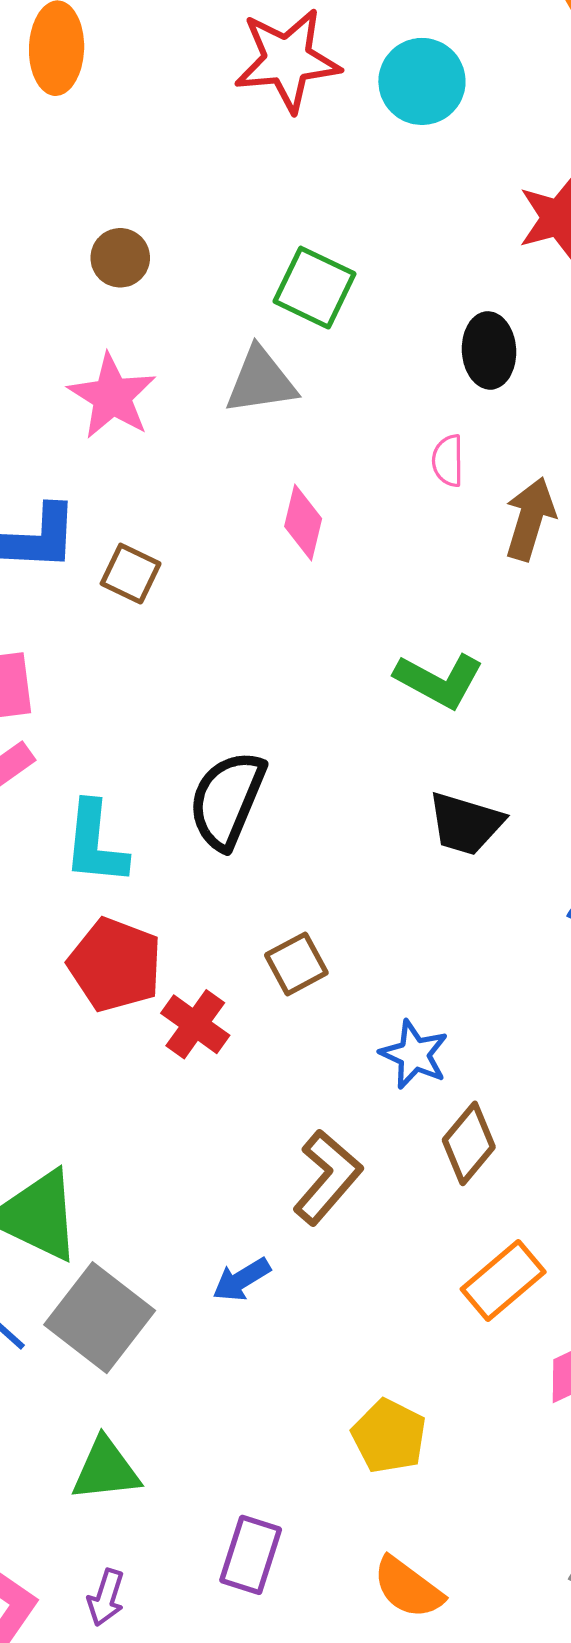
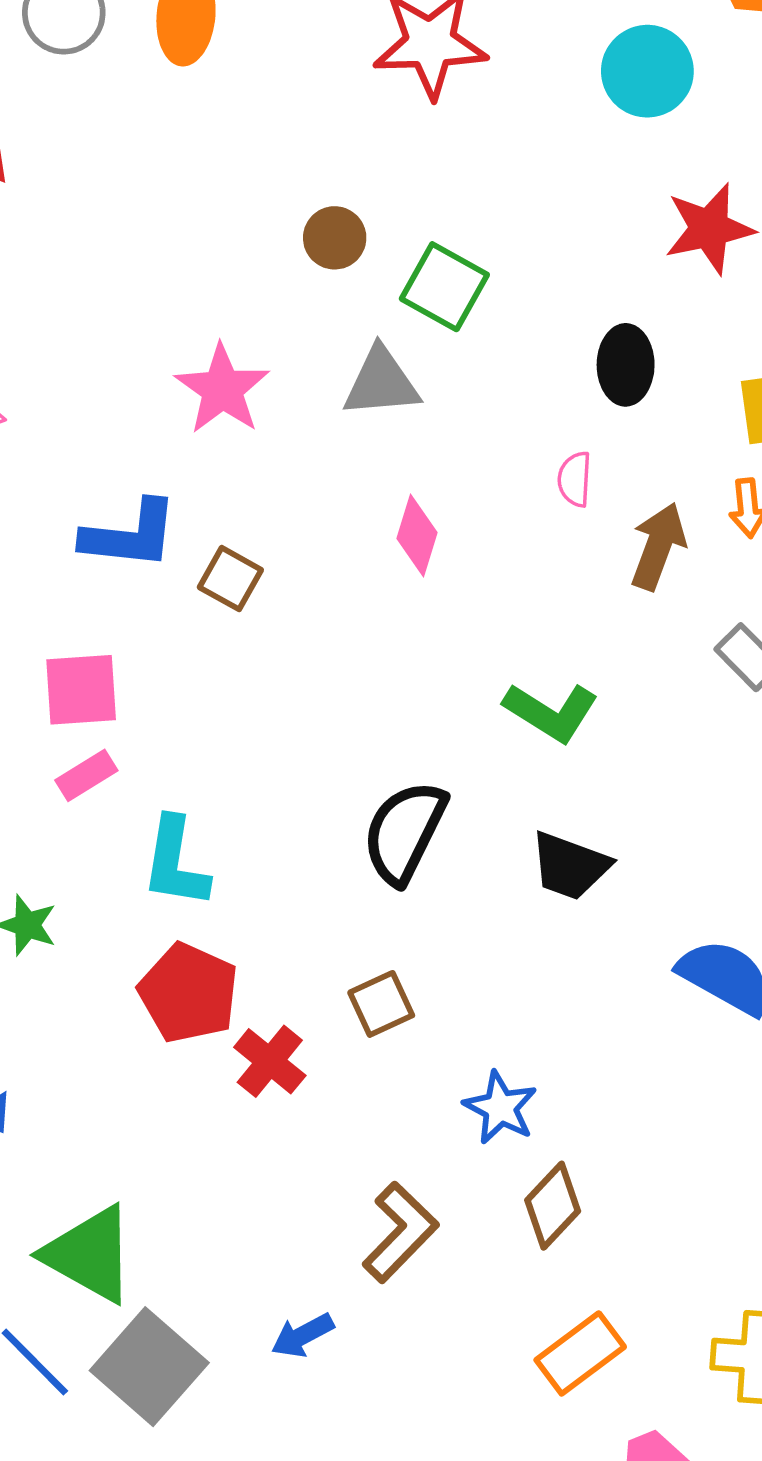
cyan circle: (422, 81) -> (647, 71), moved
brown circle: (120, 258) -> (335, 238), moved
black semicircle: (227, 800) -> (404, 832), moved

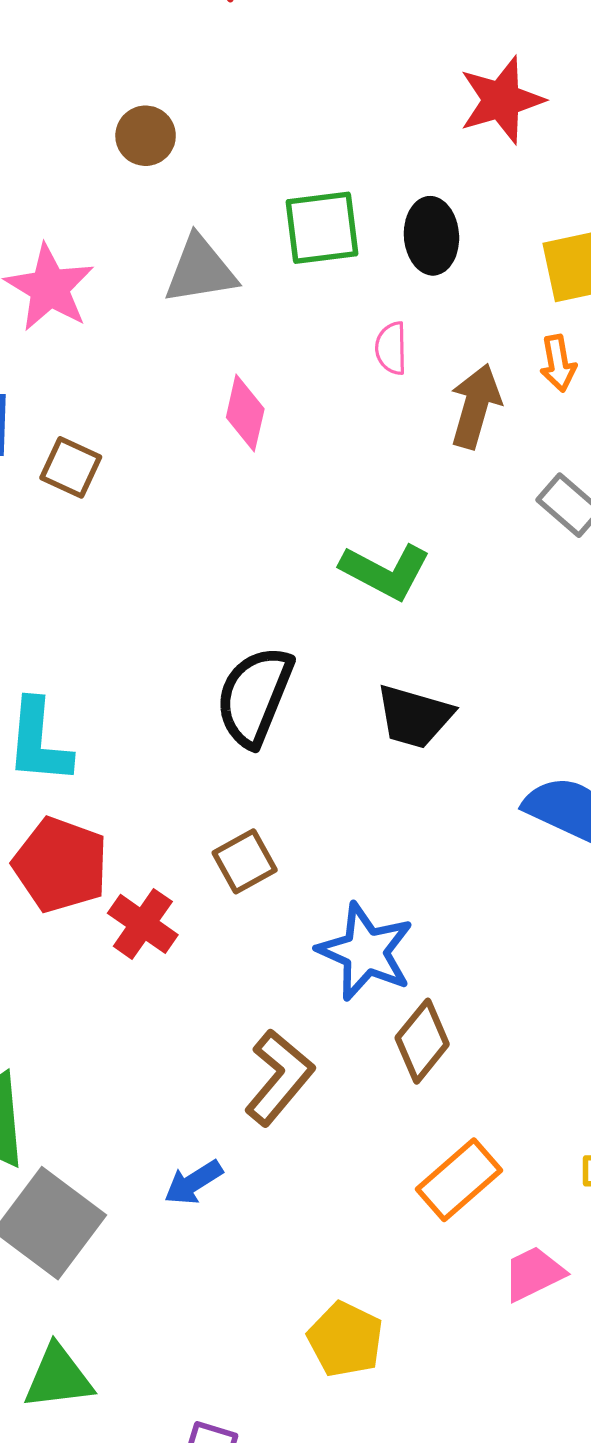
green square: (444, 287) -> (322, 228), moved, turned -32
blue star: (500, 1108) -> (365, 952), size x1.4

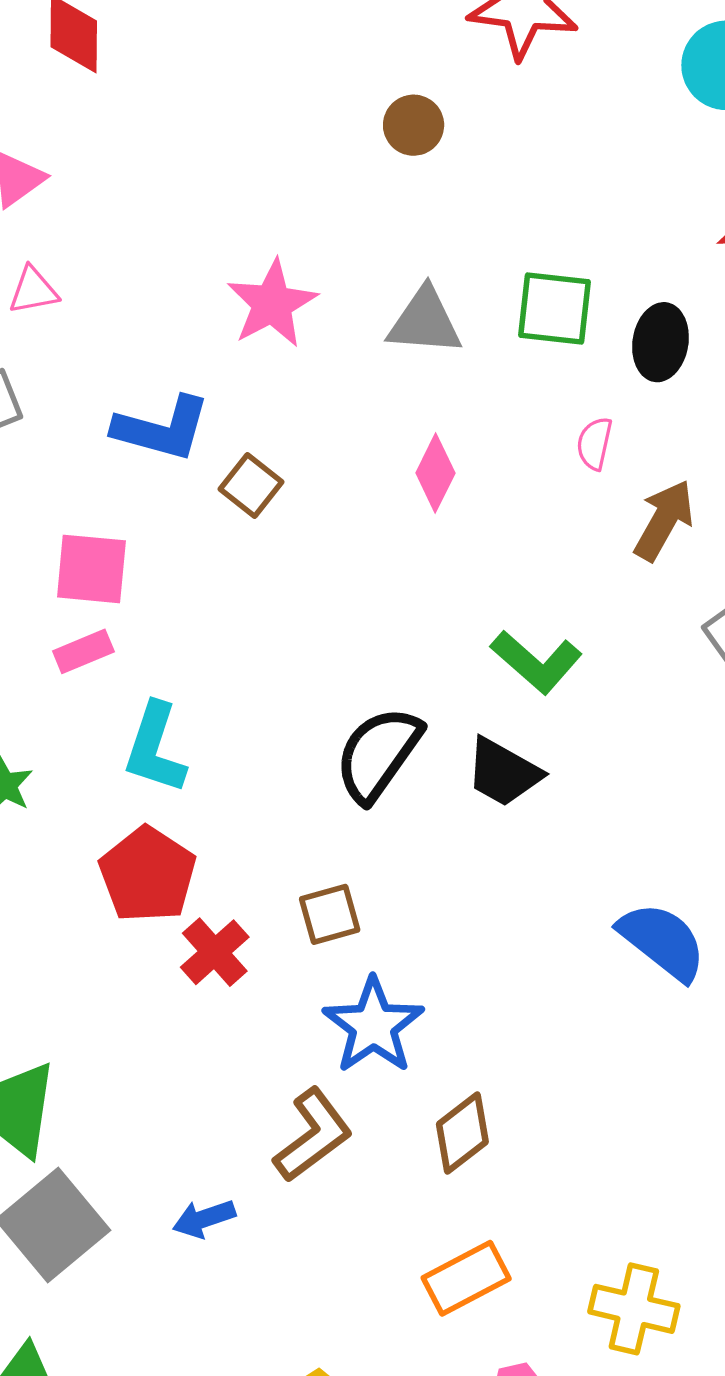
brown circle: (146, 136) -> (414, 125), moved
black trapezoid: (414, 717) -> (503, 772), moved
blue star: (365, 952) -> (373, 1026), moved

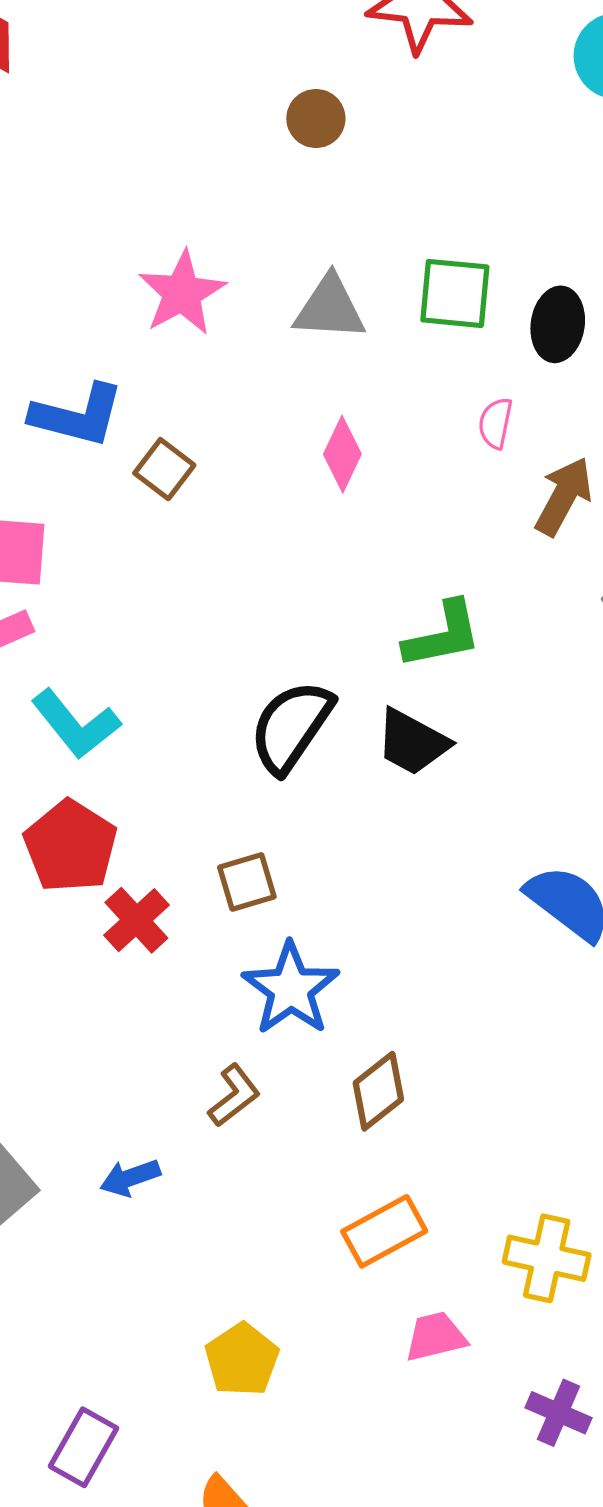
green L-shape: (536, 662) -> (443, 635), turned -52
cyan L-shape: (155, 748) -> (76, 724), turned -56
brown L-shape: (313, 1135) -> (234, 1095), size x0.7

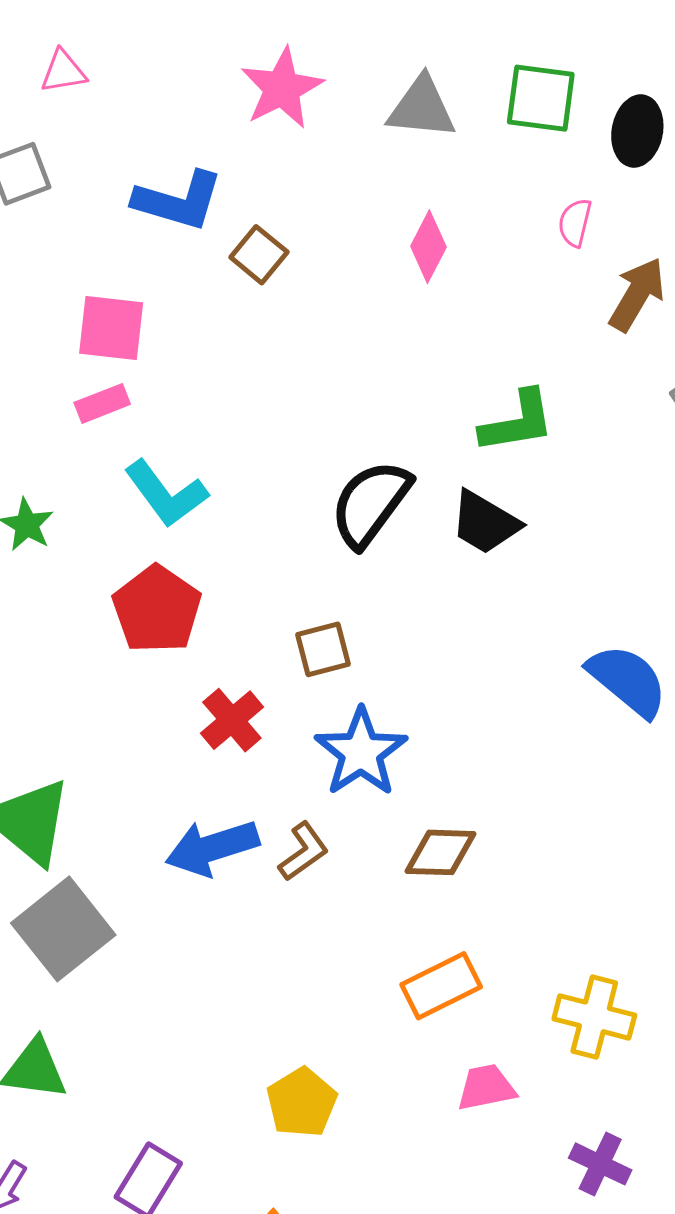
red cross: (136, 920) -> (232, 720), moved
brown diamond: (378, 1091) -> (441, 852), turned 38
blue arrow: (130, 1178) -> (212, 848), moved, size x1.6

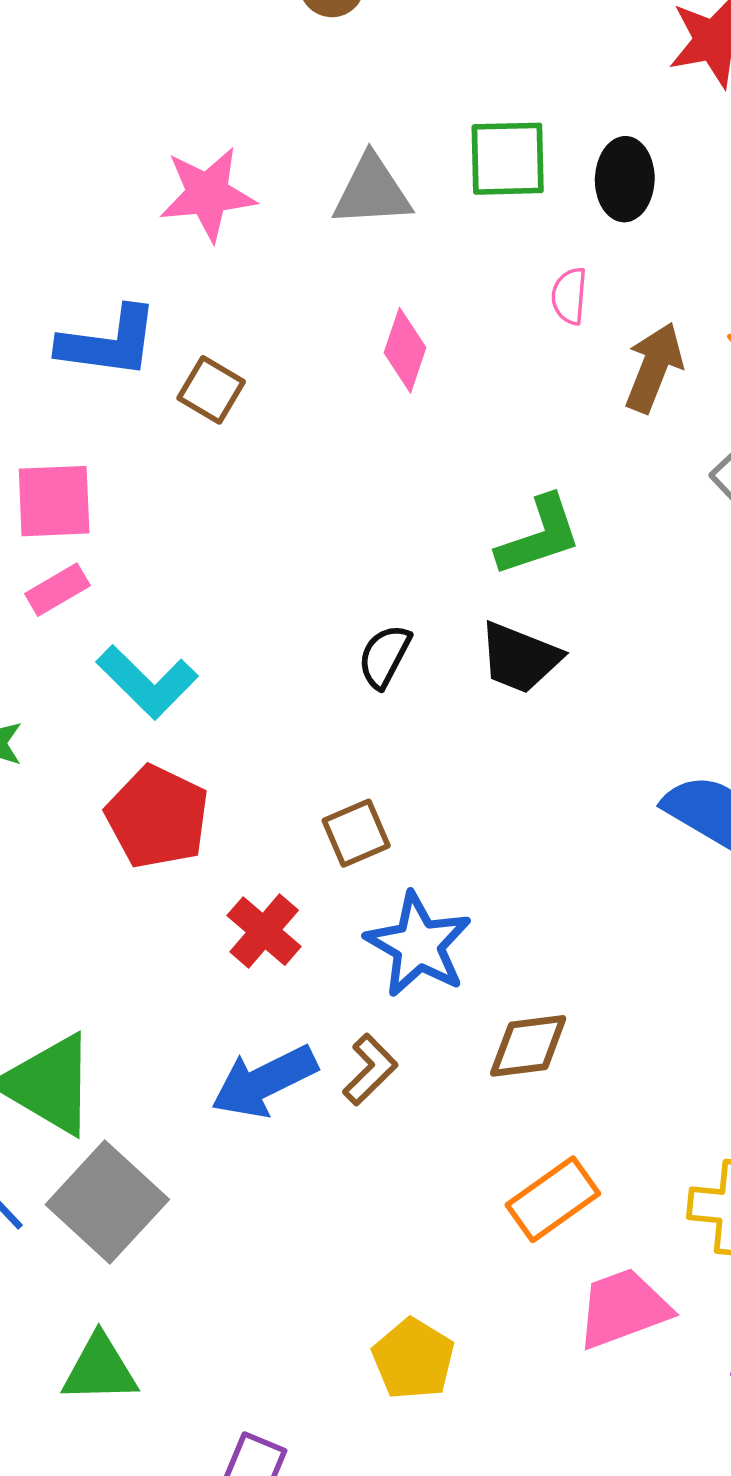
pink star: (282, 88) -> (208, 194), turned 30
black semicircle: (370, 503) -> (384, 656), size x0.6
pink trapezoid: (486, 1087) -> (623, 1308), size x1.4

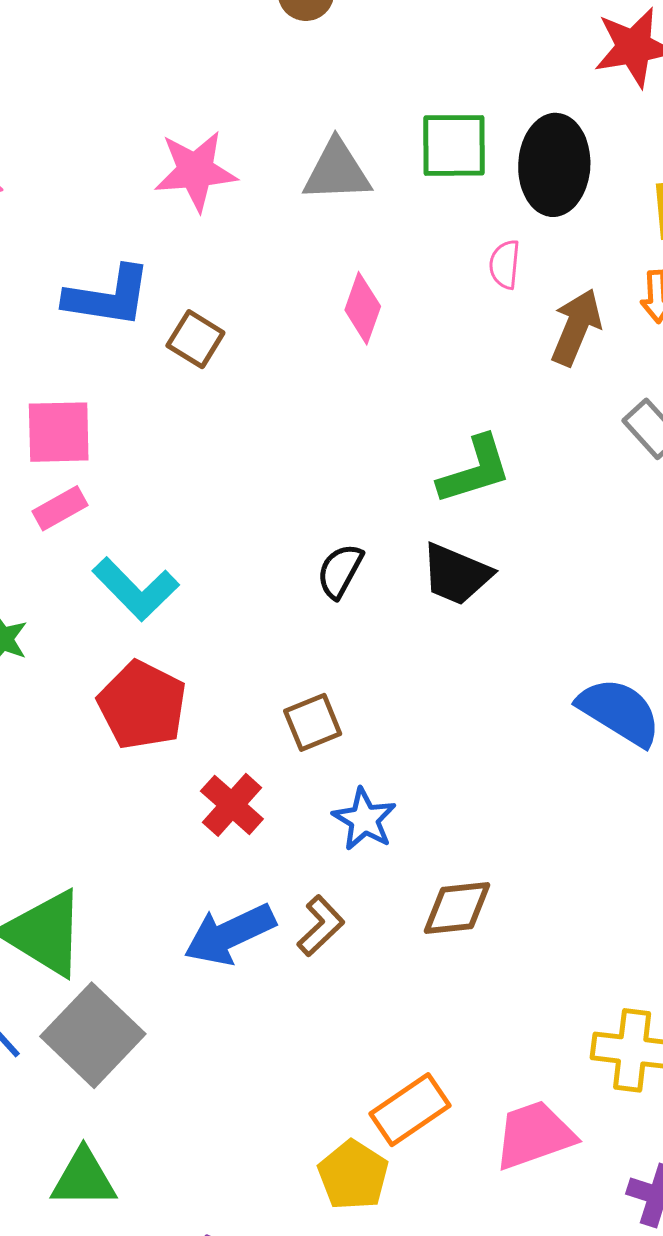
black ellipse: (625, 179) -> (554, 165), size x1.4
blue star: (418, 945) -> (364, 819), size x0.7
orange rectangle: (553, 1199) -> (410, 1110), moved

